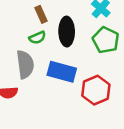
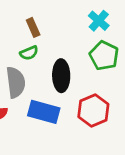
black ellipse: (67, 32) -> (61, 76), moved
blue rectangle: (62, 72) -> (44, 112), moved

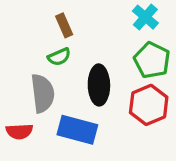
red hexagon: (93, 111) -> (149, 105), moved

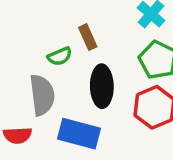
brown rectangle: (64, 25) -> (88, 37), moved

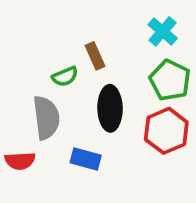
blue rectangle: (79, 134) -> (86, 159), size x0.7

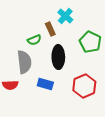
cyan cross: (163, 31) -> (65, 16), moved
red hexagon: (166, 131) -> (84, 86), moved

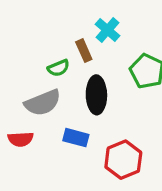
gray semicircle: (24, 62) -> (43, 103), turned 75
red hexagon: (84, 86) -> (123, 160), moved

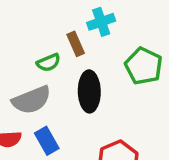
cyan cross: (107, 30) -> (101, 22), turned 30
blue rectangle: (76, 138) -> (47, 141), moved, turned 45

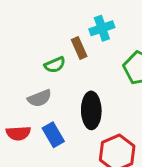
black ellipse: (89, 91) -> (91, 110), moved
gray semicircle: (32, 100) -> (40, 98), size x0.7

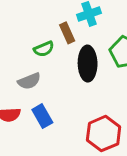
black ellipse: (91, 110) -> (88, 64), moved

